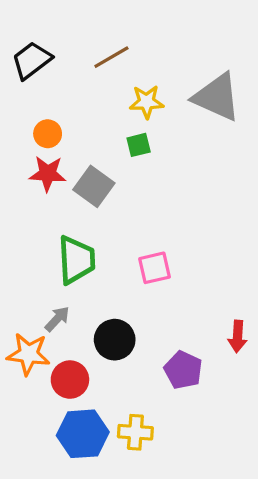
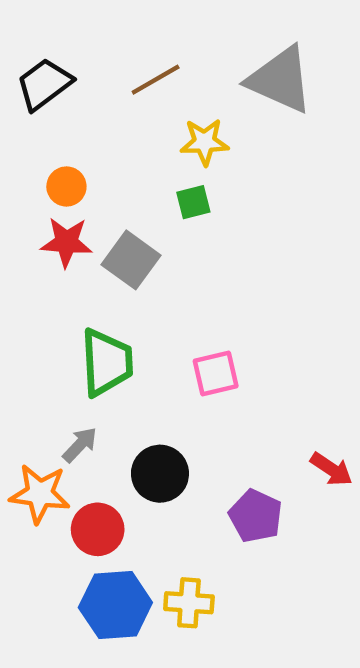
gray triangle: (217, 97) -> (280, 80), moved
red arrow: (238, 336) -> (331, 469), turned -60

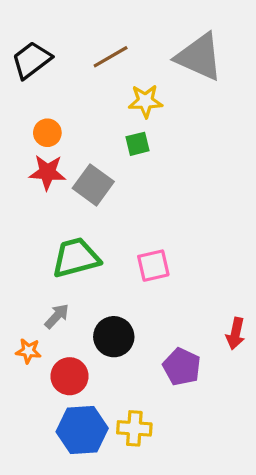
green trapezoid: (107, 362) -> (76, 258), turned -102
red arrow: (331, 469) -> (236, 334), turned 68
orange star: (40, 494) -> (28, 351), size x0.6

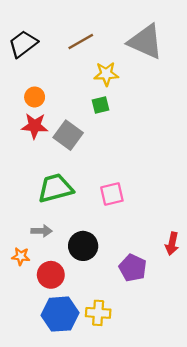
gray arrow: (57, 316) -> (42, 231), turned 48

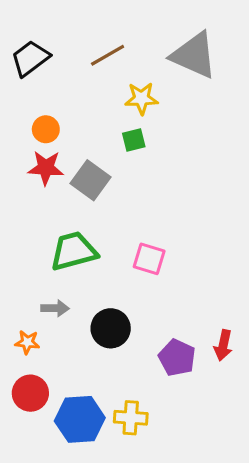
pink square: (112, 194) -> (149, 259), turned 30
red arrow: (172, 244) -> (223, 345), moved
red circle: (51, 275) -> (30, 393), moved

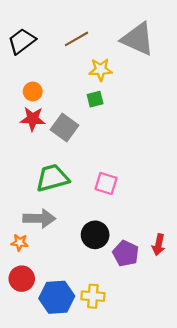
gray arrow: (55, 308) -> (39, 218), size x1.6
black circle: (111, 328) -> (95, 235), moved

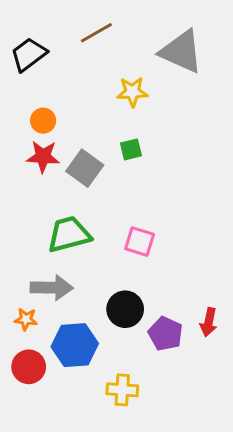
brown line: (76, 39) -> (96, 33), moved
green square: (95, 99) -> (131, 149), moved
blue hexagon: (57, 297) -> (75, 345), moved

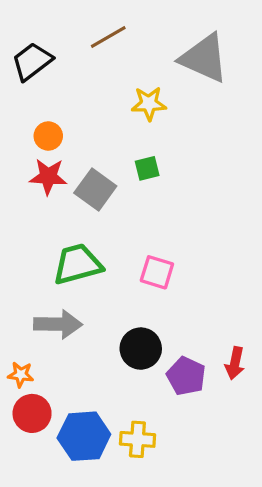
orange star: (26, 319) -> (21, 374), moved
blue hexagon: (75, 345) -> (84, 436), moved

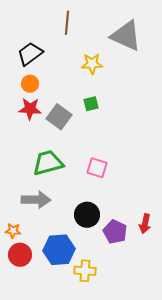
brown line: (108, 37) -> (67, 23), turned -55
black trapezoid: (32, 61) -> (30, 54), moved
blue hexagon: (84, 436) -> (59, 250), moved

